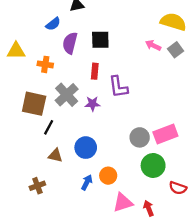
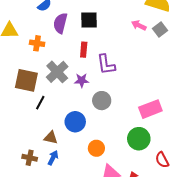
gray circle: (140, 137) -> (102, 101), moved
brown triangle: (55, 155) -> (51, 138), moved
blue arrow: (87, 182) -> (53, 158), moved
brown cross: (37, 186) -> (30, 158), turned 32
red semicircle: (178, 188) -> (162, 160), turned 42

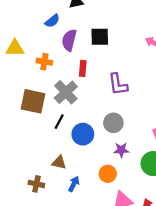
red rectangle: (84, 50) -> (83, 68), moved
purple star: (82, 80) -> (121, 150), moved
black line: (40, 103) -> (59, 122), moved
blue circle: (75, 122) -> (83, 134), moved
blue arrow: (53, 158) -> (74, 184), moved

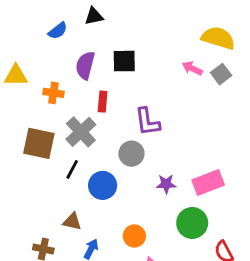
blue semicircle: (52, 21) -> (58, 31), moved
gray circle: (113, 123) -> (131, 154), moved
purple star: (121, 150) -> (166, 184), moved

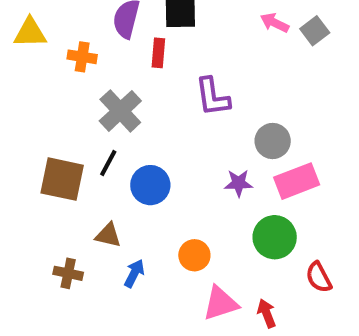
red rectangle: (103, 102) -> (158, 53), moved
brown square: (39, 143) -> (62, 179), moved
gray circle: (131, 154) -> (273, 141), moved

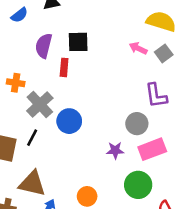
orange cross: (82, 57) -> (16, 83), moved
purple L-shape: (212, 97) -> (156, 96), moved
blue circle: (150, 185) -> (69, 121), moved
brown triangle: (108, 235) -> (32, 184), size x1.6

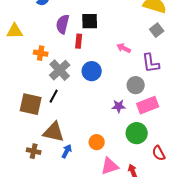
pink arrow: (138, 48) -> (124, 48), moved
blue circle: (69, 121) -> (92, 71), moved

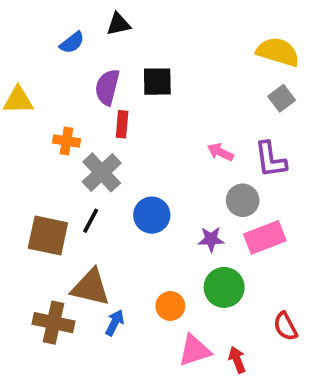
red rectangle: (79, 41) -> (122, 124), moved
pink arrow: (124, 48) -> (220, 152), moved
blue circle: (92, 71) -> (152, 215), moved
green circle: (137, 133) -> (224, 287), moved
brown cross: (34, 151) -> (54, 323), size x1.5

